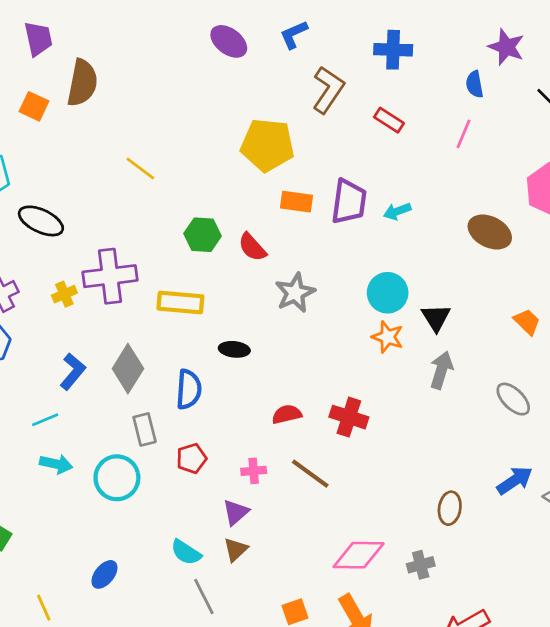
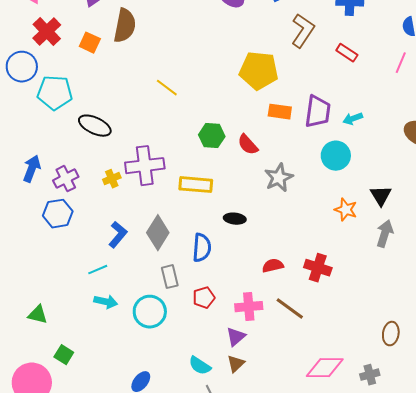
cyan circle: (388, 293) -> (336, 156), moved
pink cross: (254, 471) -> (249, 307), size x1.5

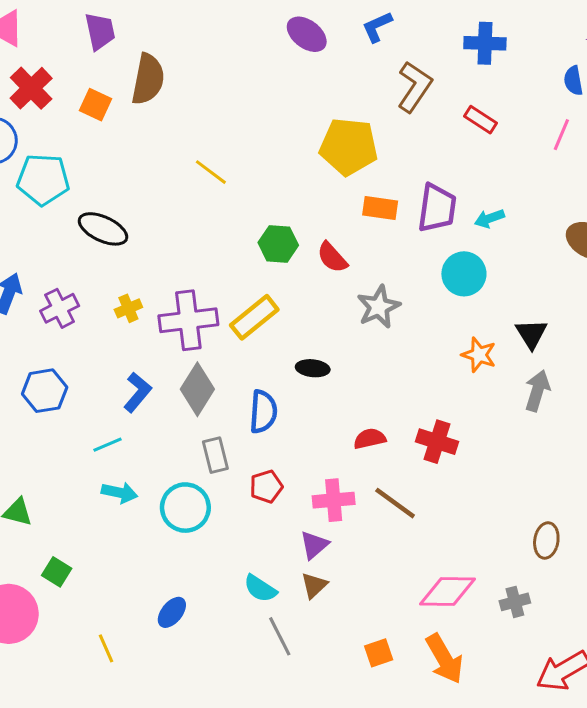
purple cross: (145, 166) -> (188, 320), moved
yellow rectangle: (196, 185) -> (254, 317), turned -44
blue hexagon: (58, 214) -> (45, 391), moved

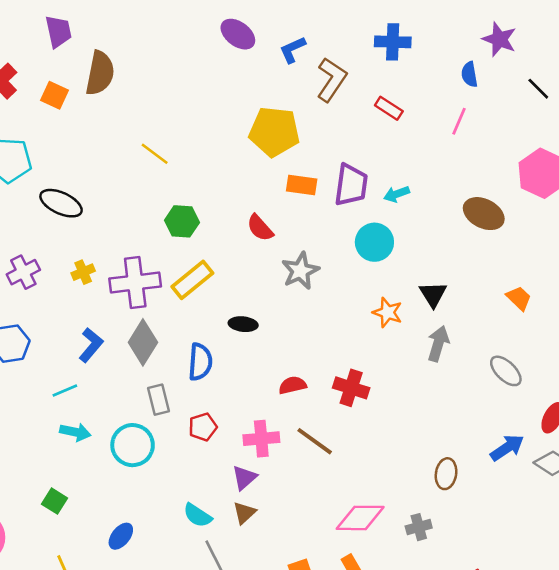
blue L-shape: (377, 27) -> (293, 50), moved
green hexagon: (278, 244) -> (182, 221), moved
green square: (57, 572) -> (55, 501), moved

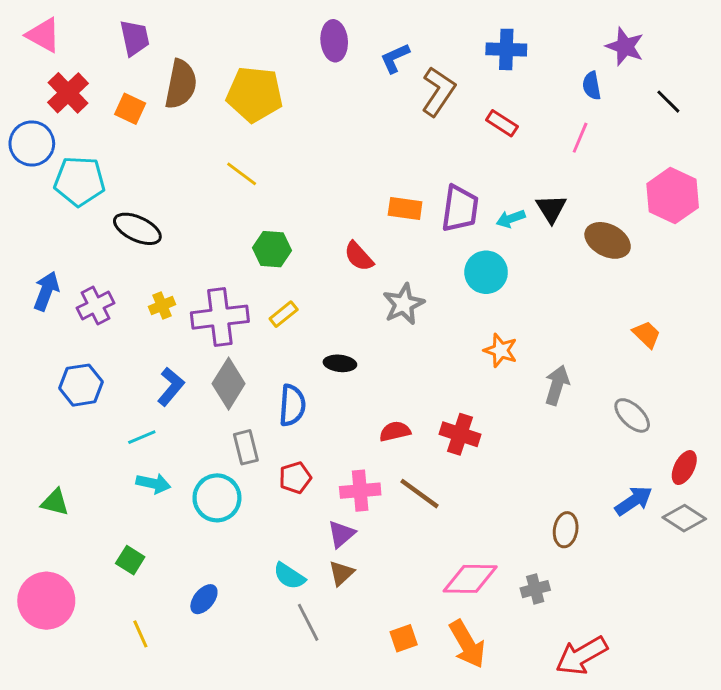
purple ellipse: (238, 34) -> (334, 41), turned 48
yellow pentagon: (274, 132) -> (255, 94), moved
yellow rectangle: (192, 280) -> (284, 314), size x0.6
black triangle: (433, 294) -> (551, 209), moved

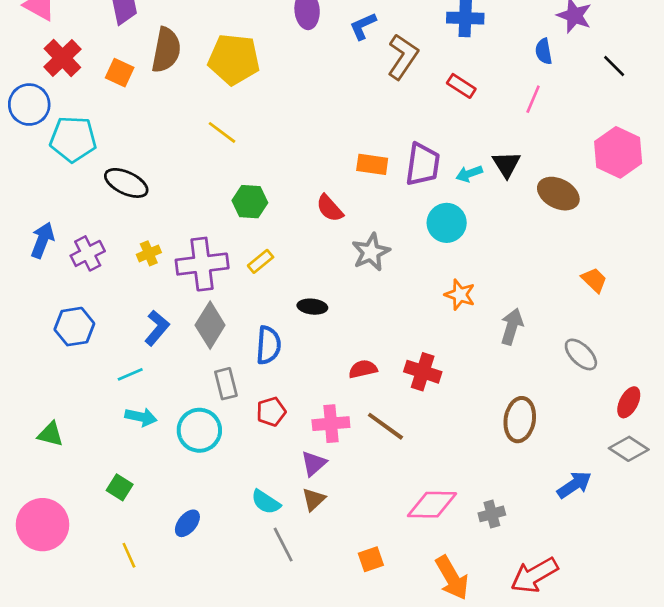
blue arrow: (634, 501) -> (574, 485), moved
brown ellipse: (566, 530) -> (520, 420), moved, size x1.4
orange arrow: (467, 644) -> (452, 578), moved

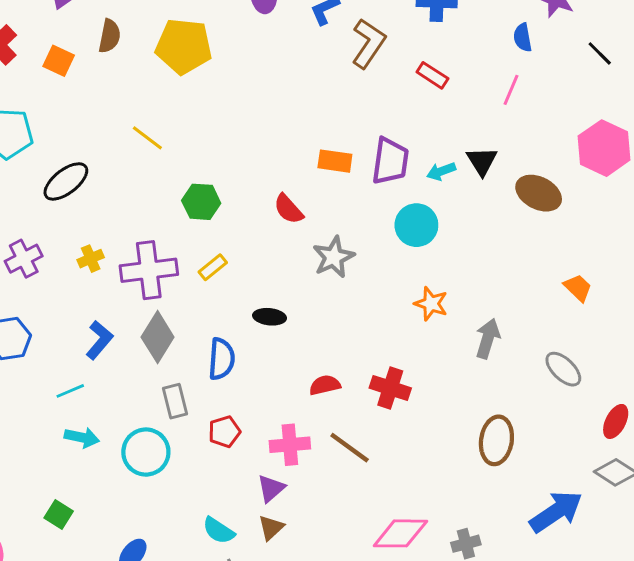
brown semicircle: (166, 50) -> (110, 36), size x0.7
yellow line: (222, 132) -> (147, 138), moved
black ellipse: (126, 183) -> (66, 181), turned -63
blue arrow: (574, 485) -> (556, 512), size x1.4

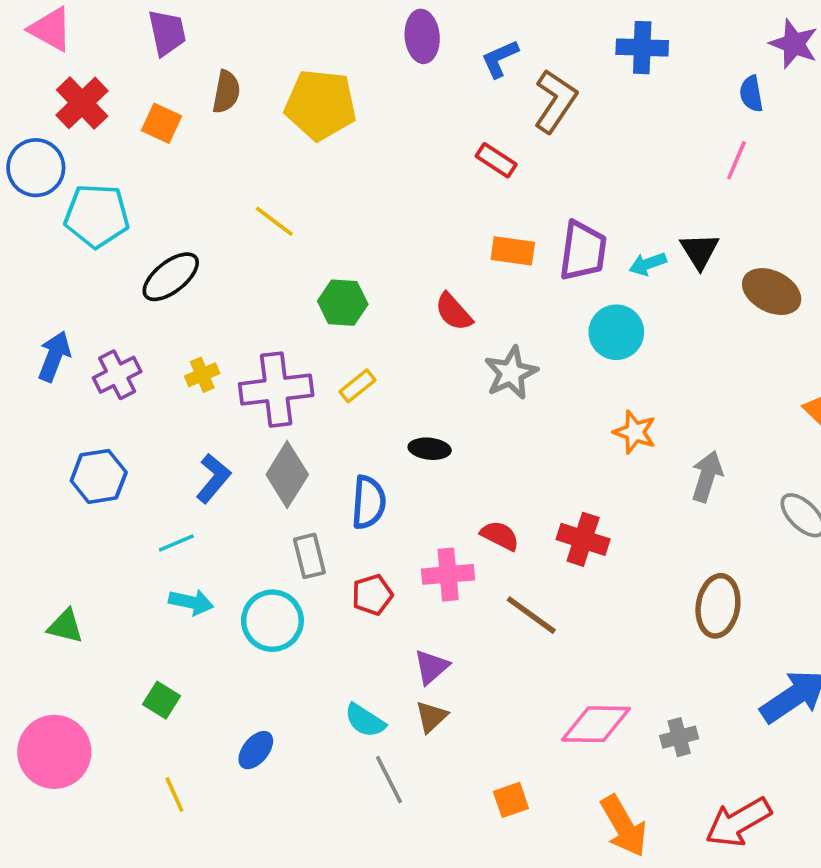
red rectangle: (432, 75) -> (496, 160), moved
red semicircle: (325, 385) -> (500, 536), turned 40
pink cross: (290, 445) -> (448, 574), moved

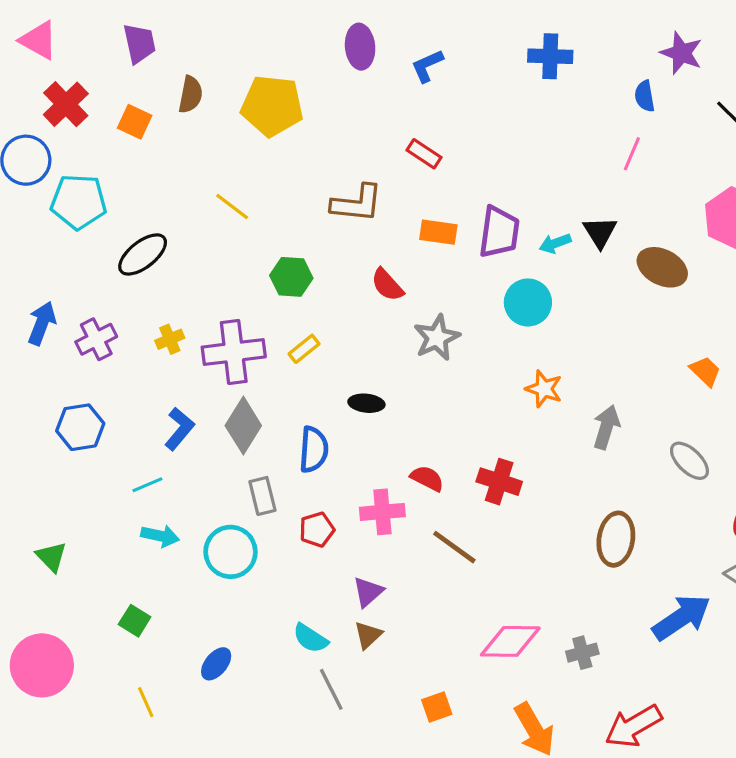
brown L-shape: (555, 101) -> (357, 203), moved, turned 62
green triangle: (65, 626) -> (51, 557), turned 32

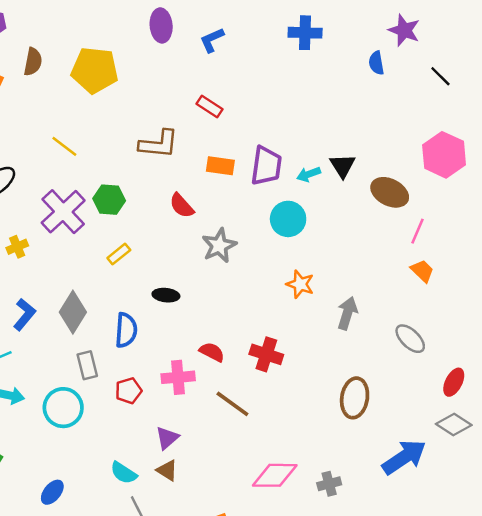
pink line: (632, 154) -> (417, 231), moved
purple cross: (234, 352) -> (63, 212), moved, turned -36
brown triangle: (368, 635) -> (167, 470), turned -45

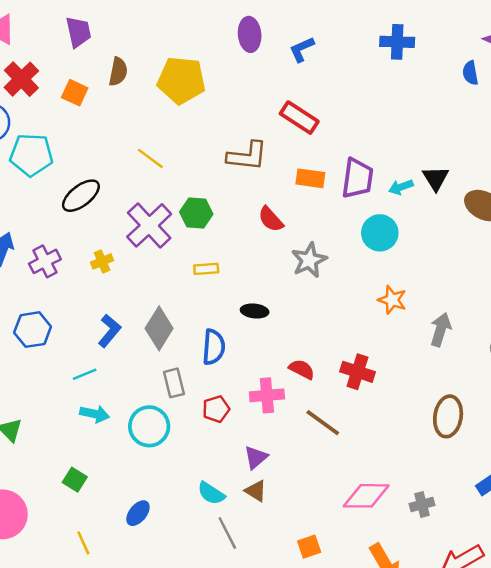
red rectangle: (209, 106) -> (299, 118), size x1.4
yellow rectangle: (119, 254) -> (206, 269), turned 35

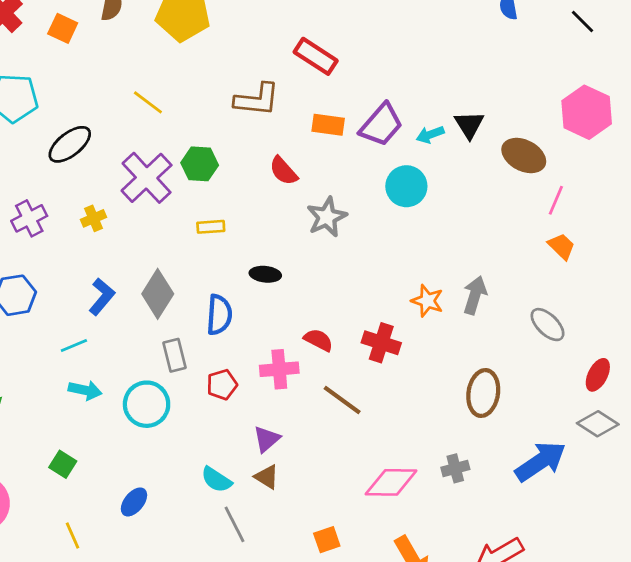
purple trapezoid: (357, 178) -> (381, 125), turned 33
orange star: (392, 300) -> (427, 301), moved
gray cross: (422, 504) -> (455, 468), moved

